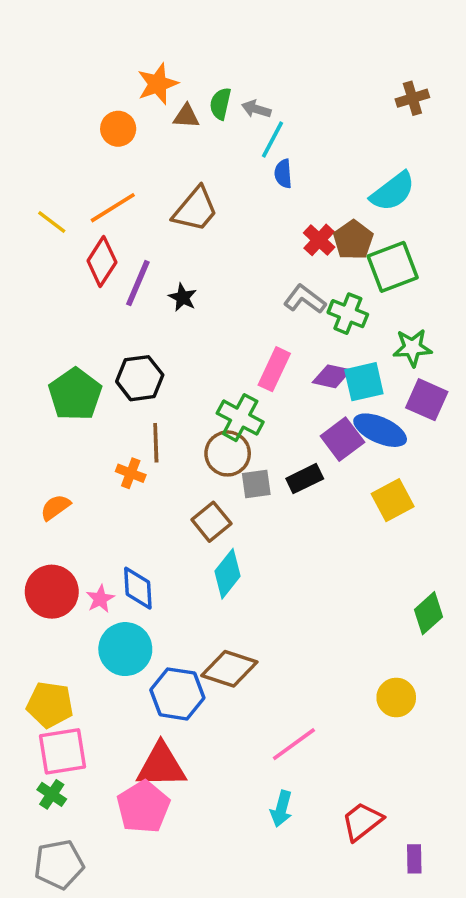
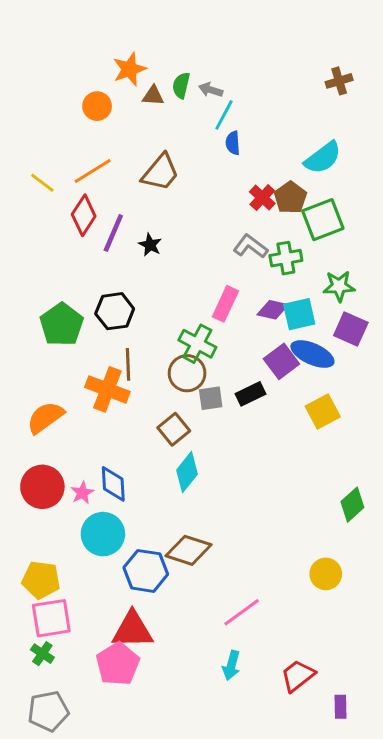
green cross: (348, 314) -> (286, 258), turned -32
orange cross: (131, 473) -> (107, 389), size x1.8
orange semicircle: (55, 507) -> (45, 417), size x1.5

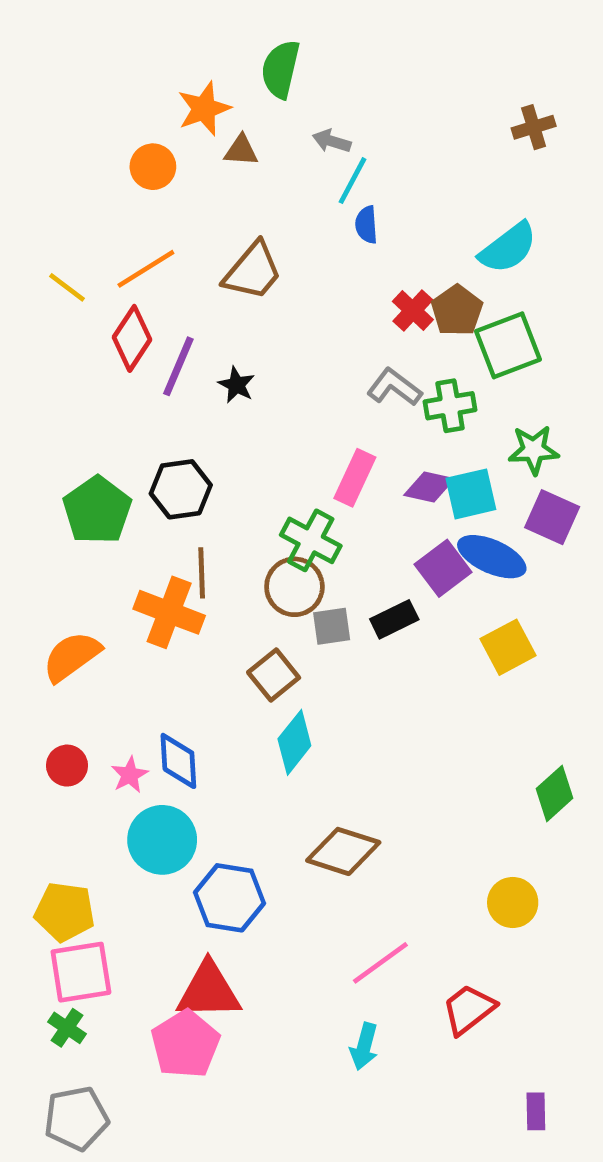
green semicircle: (181, 85) -> (281, 69), moved, size x1.4
red circle: (42, 487) -> (67, 766), size x0.6
brown diamond: (189, 550) -> (343, 851), moved
red trapezoid: (298, 676) -> (469, 1009), moved

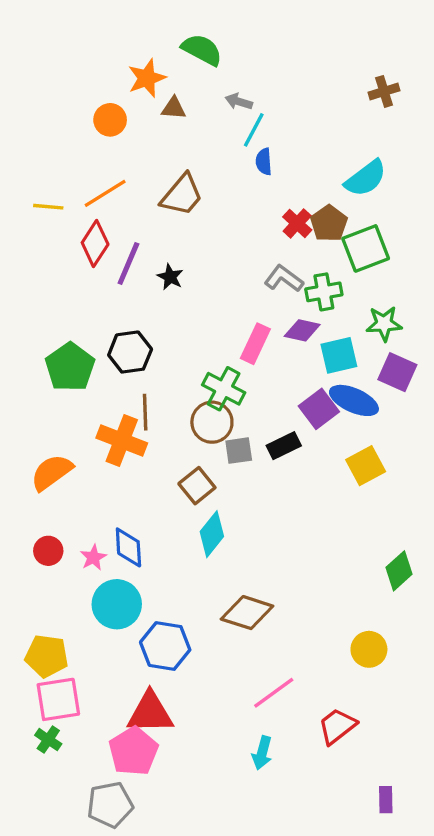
green semicircle: (281, 69) -> (202, 50), turned 105
yellow line: (67, 287) -> (48, 207), turned -32
purple diamond: (429, 487) -> (302, 330), moved
gray pentagon: (76, 1118) -> (110, 805), moved

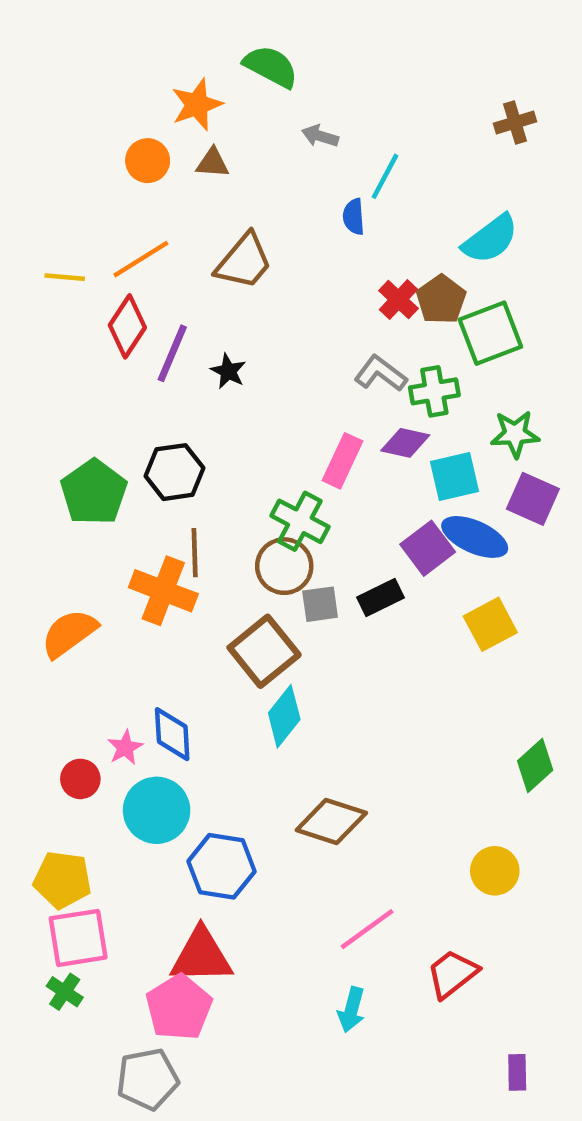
brown triangle: (174, 108) -> (213, 163), moved
cyan line: (254, 130) -> (385, 176), moved
brown square: (197, 486) -> (264, 651), size x1.4
red circle: (48, 551) -> (80, 779), moved

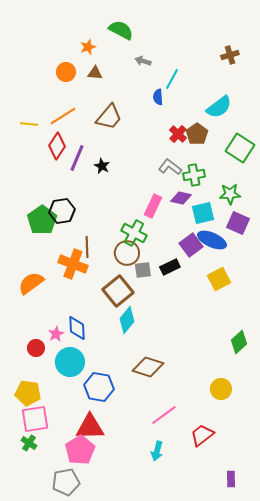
orange star: (197, 105) -> (88, 47), size x0.7
green square: (490, 333) -> (240, 148), moved, turned -36
black hexagon: (174, 472) -> (62, 211), moved

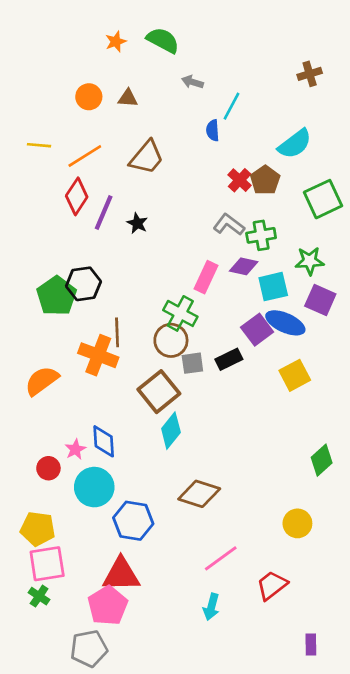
orange star: (88, 47) -> (116, 42), moved
yellow line: (29, 124) -> (39, 145), moved
green square: (240, 148) -> (323, 199), turned 32

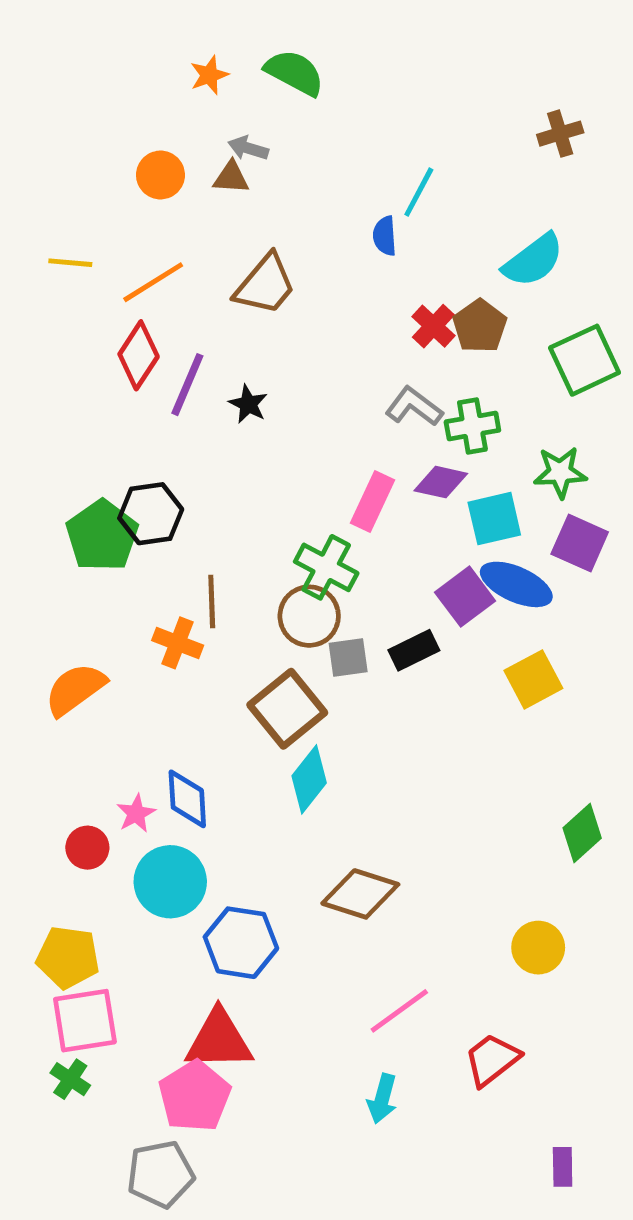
gray arrow: (192, 82) -> (248, 148), moved
orange cross: (98, 355) -> (178, 643), size x0.7

